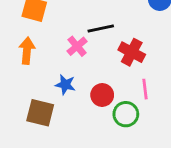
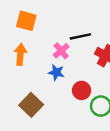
blue star: (65, 85) -> (56, 72), moved
brown square: (40, 113) -> (31, 105), turned 30

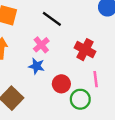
black line: (80, 36) -> (52, 19), moved, turned 48

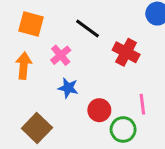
pink cross: (41, 45) -> (61, 55), moved
red cross: (85, 50) -> (126, 52), moved

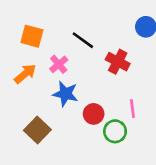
orange arrow: (24, 66) -> (25, 74), turned 45
blue star: (68, 88) -> (65, 94), size x1.4

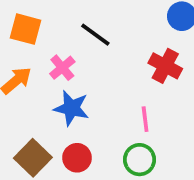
red cross: (118, 62) -> (165, 66), moved
pink line: (132, 109) -> (145, 119), moved
red circle: (94, 114) -> (77, 158), moved

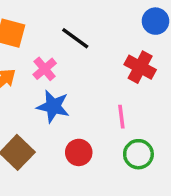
red circle: (77, 158) -> (79, 152), moved
green circle: (140, 160) -> (138, 154), moved

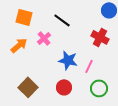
blue star: (53, 106) -> (68, 60), moved
pink line: (121, 117) -> (89, 66), turned 32

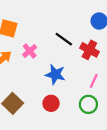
black line: (62, 20) -> (64, 39), moved
pink line: (89, 66) -> (94, 81), moved

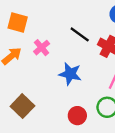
red circle: (51, 103) -> (77, 116), moved

